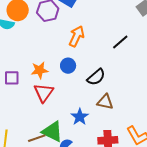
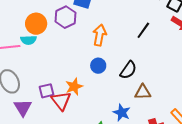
orange star: (40, 70) -> (74, 87), moved
red triangle: (44, 93) -> (61, 101), moved

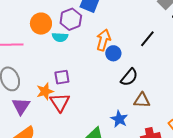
cyan semicircle: (28, 40) -> (60, 37), moved
blue circle: (98, 66) -> (113, 53), moved
orange star: (74, 87) -> (45, 91), moved
purple square: (46, 91) -> (62, 77), moved

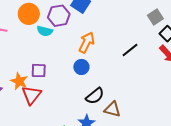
blue circle: (113, 53) -> (81, 67), moved
black semicircle: (129, 77) -> (95, 96), moved
orange star: (45, 91) -> (19, 81), turned 30

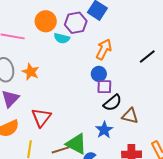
purple square: (39, 71) -> (104, 87), moved
orange star: (19, 81) -> (31, 72), moved
red triangle: (32, 95) -> (41, 117), moved

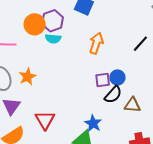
purple hexagon: (76, 23) -> (52, 21), moved
orange star: (31, 72) -> (27, 77), turned 30
blue circle: (99, 74) -> (117, 77), moved
blue star: (104, 130) -> (93, 123), moved

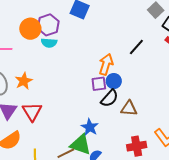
orange arrow: (96, 43) -> (106, 64), moved
red triangle: (45, 120) -> (32, 112), moved

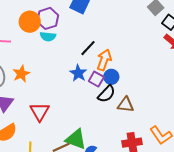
black line: (136, 47) -> (88, 48), moved
purple square: (99, 84) -> (96, 79), turned 35
red triangle: (32, 112) -> (40, 112), moved
blue star: (90, 127) -> (78, 73), moved

